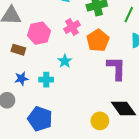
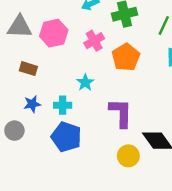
pink hexagon: (39, 33) -> (54, 33), moved
purple L-shape: (116, 68) -> (121, 113), moved
blue pentagon: (40, 119) -> (66, 137), moved

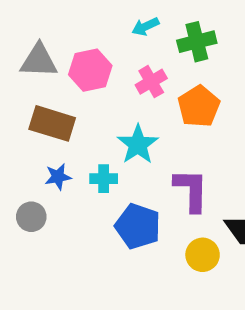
brown rectangle: (28, 69) -> (52, 123), size x1.6
cyan star: (85, 82) -> (138, 144), size x1.5
blue pentagon: (66, 137) -> (138, 226), moved

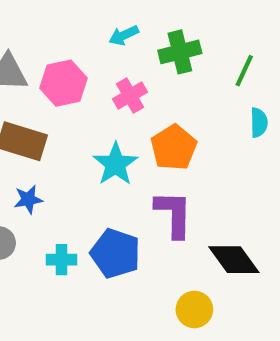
orange pentagon: (199, 106) -> (174, 147), moved
cyan cross: (104, 179) -> (61, 260), moved
yellow circle: (203, 255) -> (194, 309), moved

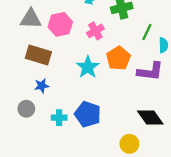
green line: (244, 71) -> (147, 32), moved
purple L-shape: (174, 214) -> (150, 71), moved, turned 96

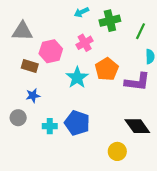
pink hexagon: (60, 24) -> (51, 51), moved
green line: (147, 32) -> (140, 31), moved
brown rectangle: (38, 55) -> (30, 66), size x0.7

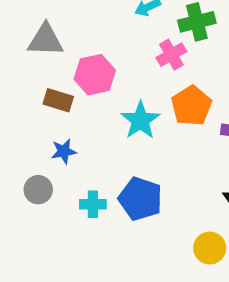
pink cross: (85, 43) -> (171, 55), moved

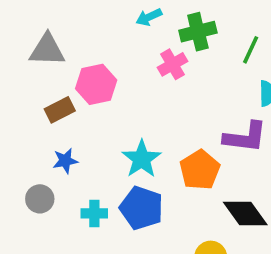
brown rectangle: (58, 100) -> (60, 110), turned -44
orange pentagon: (191, 106) -> (200, 170), moved
cyan star: (140, 120) -> (142, 159), moved

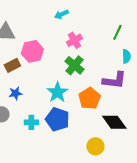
green cross: (198, 32) -> (74, 65), moved, turned -36

